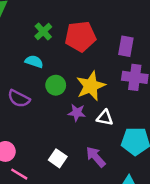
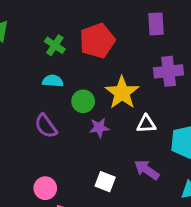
purple rectangle: (126, 46) -> (156, 24), moved
purple semicircle: (19, 99) -> (46, 126), turned 40
purple star: (77, 113) -> (99, 128), moved

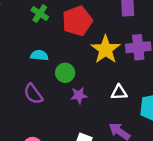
green cross: (55, 45) -> (40, 14), moved
yellow star: (122, 93) -> (106, 49), moved

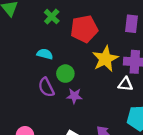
white triangle: (119, 92) -> (125, 84), moved
purple semicircle: (33, 94) -> (46, 87), moved

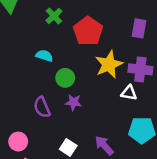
red pentagon: (84, 29) -> (88, 31), turned -30
purple semicircle: (46, 87) -> (42, 107), moved

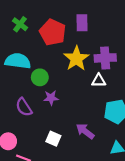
purple rectangle: (139, 28) -> (82, 23), moved
cyan semicircle: (44, 56) -> (18, 61), size x1.6

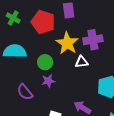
green circle: (40, 77) -> (45, 62), moved
white triangle: (99, 81) -> (82, 62), moved

